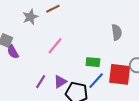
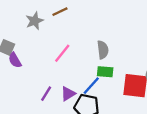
gray semicircle: (117, 32) -> (103, 50), moved
blue line: (96, 81) -> (91, 86), moved

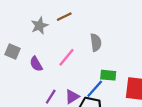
gray semicircle: (103, 50) -> (96, 43), moved
purple semicircle: (15, 60) -> (36, 64), moved

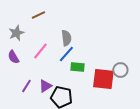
gray star: (39, 26) -> (16, 33), moved
blue line: (95, 89) -> (66, 54), moved

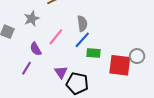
purple semicircle: (13, 57) -> (36, 49), moved
purple line: (26, 86) -> (27, 68), moved
purple triangle: (45, 86) -> (61, 72), turned -32

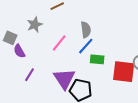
purple semicircle: (36, 49) -> (19, 51), moved
purple triangle: (61, 72) -> (64, 79), size x1.6

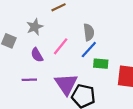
purple semicircle: (19, 51) -> (37, 55), moved
purple line: (30, 75) -> (29, 80), turned 56

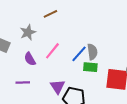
gray semicircle: (89, 32) -> (92, 52), moved
purple triangle: (66, 84) -> (58, 87), size x0.7

